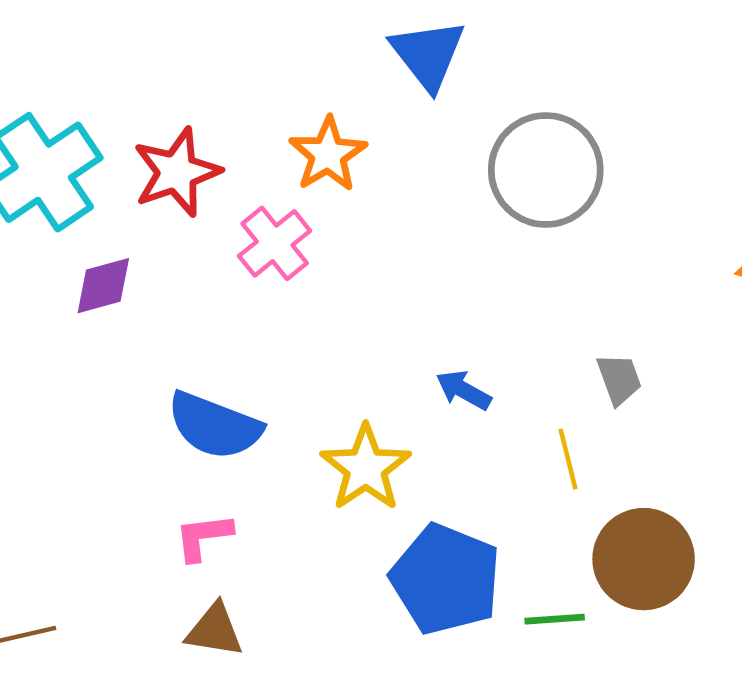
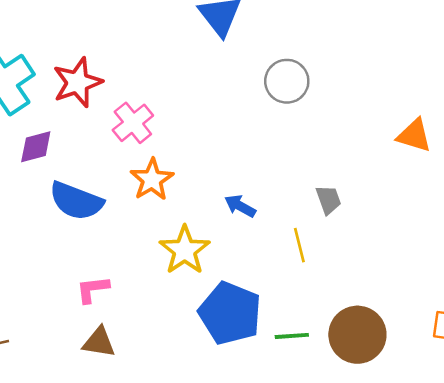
orange star: (328, 154) -> (152, 180), moved
gray circle: (546, 170) -> (287, 81), size x0.7
blue semicircle: (215, 426) -> (76, 201), moved
brown circle: (644, 559) -> (357, 335), moved

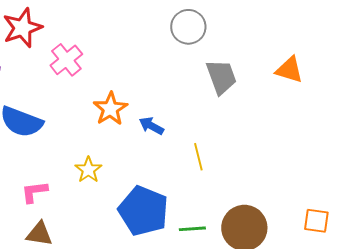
orange star: (152, 180) -> (110, 109), moved
gray trapezoid: (328, 200) -> (221, 77), moved, size x1.5
yellow star: (185, 250) -> (88, 170), moved, size x0.7

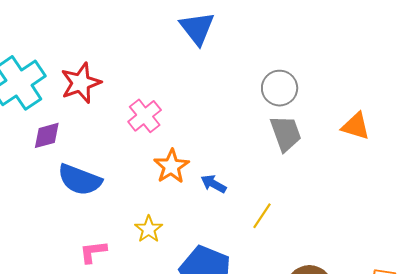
gray circle: (188, 27) -> (280, 88), moved
pink cross: (66, 60) -> (145, 116), moved
yellow line: (198, 157) -> (262, 216), turned 48

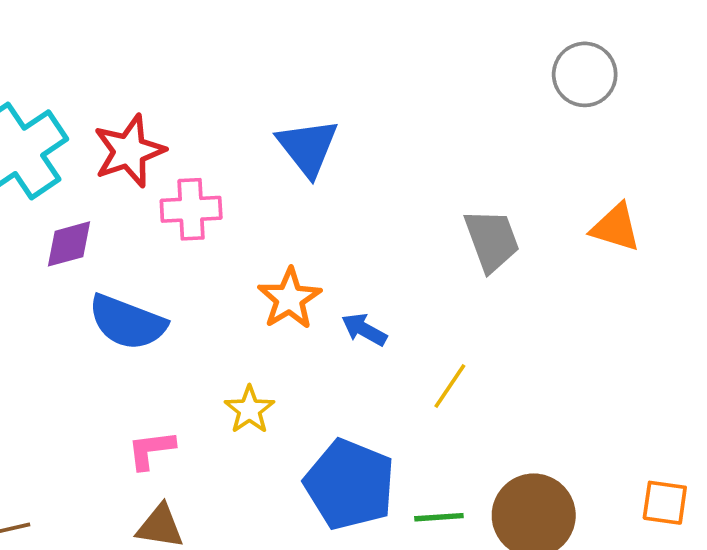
blue triangle: (197, 28) -> (308, 147), moved
gray circle: (280, 88) -> (585, 74), moved
pink cross: (145, 116) -> (191, 209), moved, turned 36

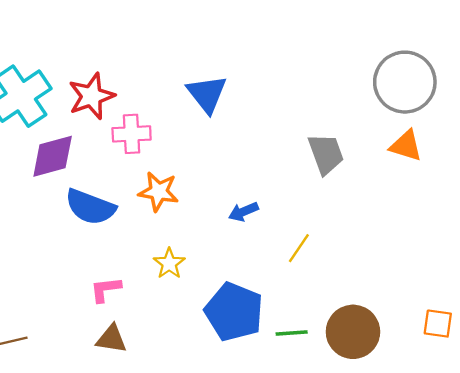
gray circle: (585, 74) -> (405, 82), moved, size x1.5
purple diamond: (69, 244) -> (53, 156), size x1.4
orange star: (289, 299) -> (159, 192), moved, turned -30
blue arrow: (364, 330) -> (243, 212), turned -52

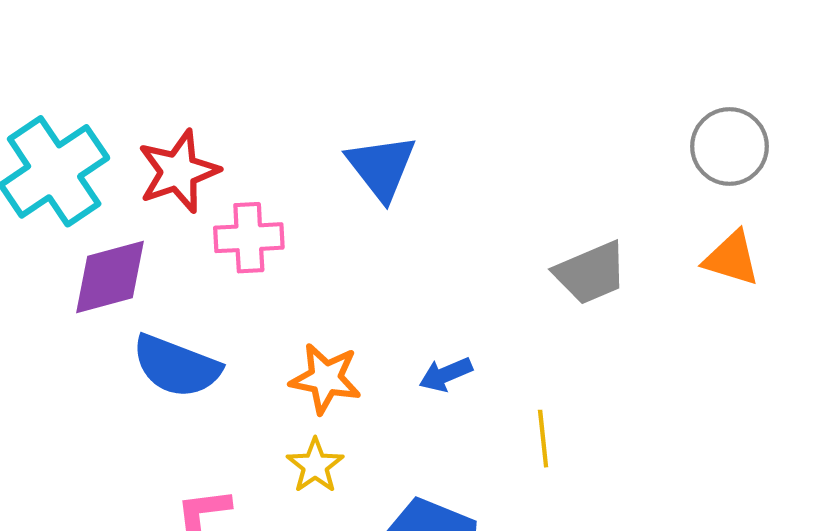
gray circle: (405, 82) -> (730, 146), size x0.7
gray trapezoid: (326, 154) -> (591, 273), turned 87
orange star: (159, 192) -> (326, 379), moved
yellow line: (299, 248) -> (543, 439), turned -40

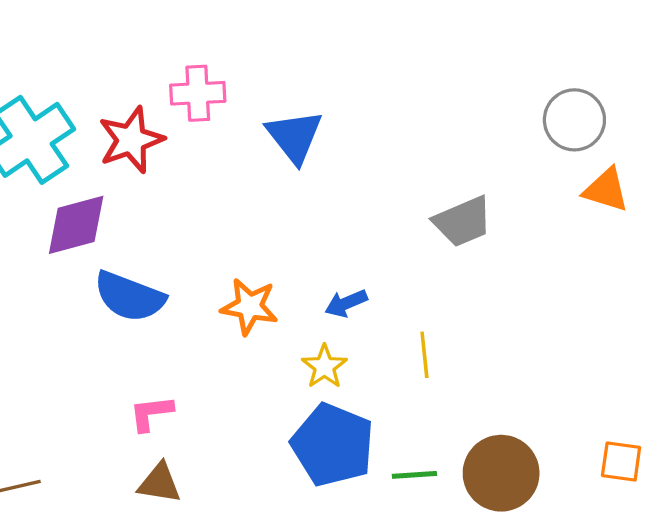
pink cross: (249, 238) -> (198, 93), moved
orange triangle: (732, 258) -> (606, 190), moved
yellow star: (315, 466) -> (324, 367), moved

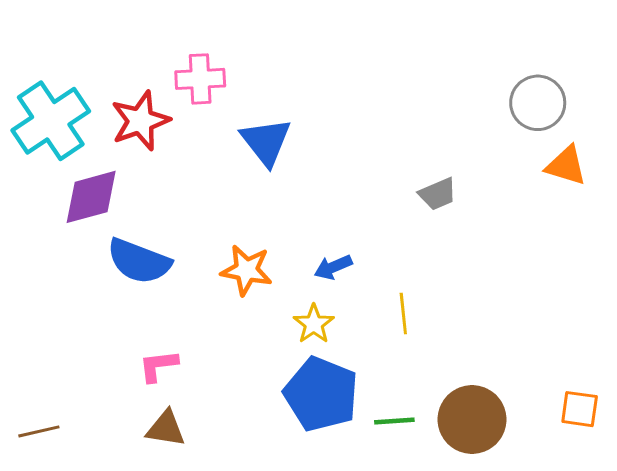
blue triangle: (294, 137) -> (266, 142), moved
gray trapezoid: (463, 222) -> (438, 194), size x0.7

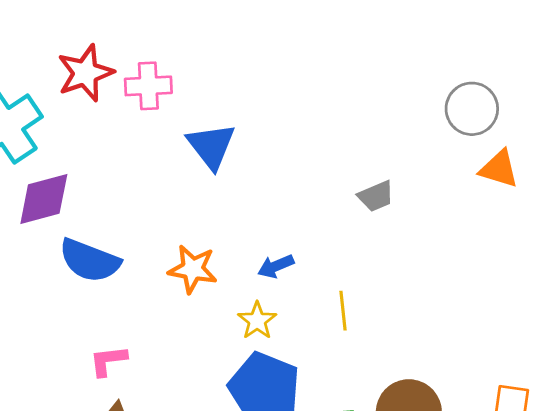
red star: (140, 121) -> (85, 73), moved

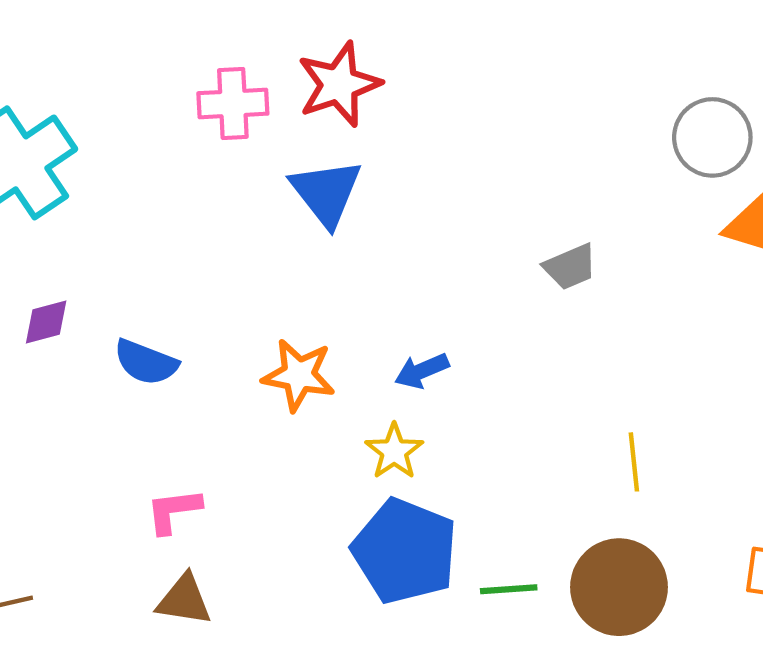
red star: (85, 73) -> (339, 84), moved
purple diamond: (44, 199) -> (46, 322), moved, size x0.6
blue semicircle: (90, 261) -> (146, 362), size x0.7
yellow line: (343, 311) -> (634, 462), moved

